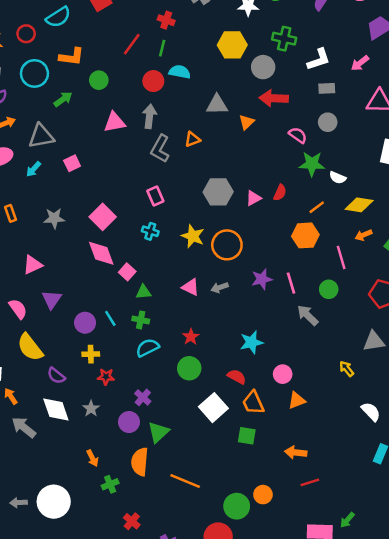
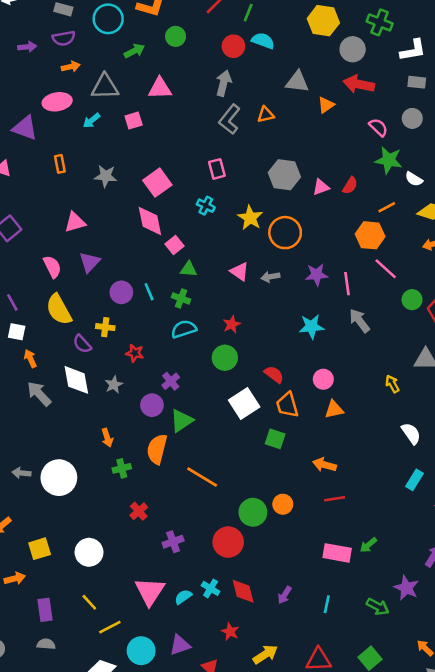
pink triangle: (115, 122) -> (160, 88), moved
pink line: (341, 257) -> (386, 269), moved, turned -40
green circle: (329, 289) -> (412, 300), moved
cyan star: (251, 342) -> (311, 327), moved
yellow cross: (91, 354) -> (105, 327), moved

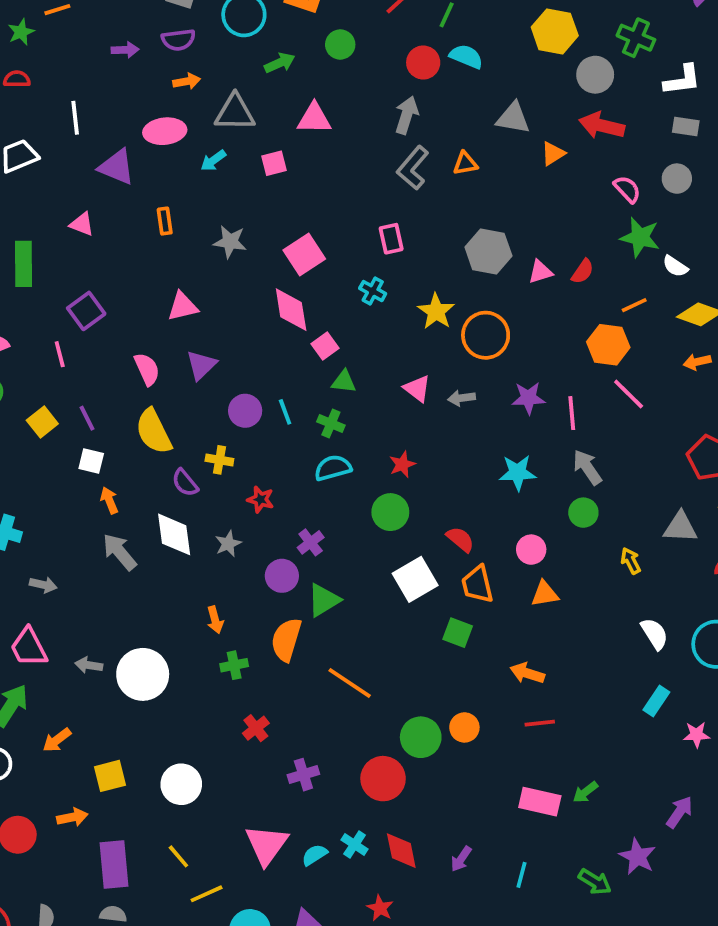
green circle: (412, 300) -> (583, 513), moved
purple rectangle: (45, 610) -> (114, 865), size x1.4

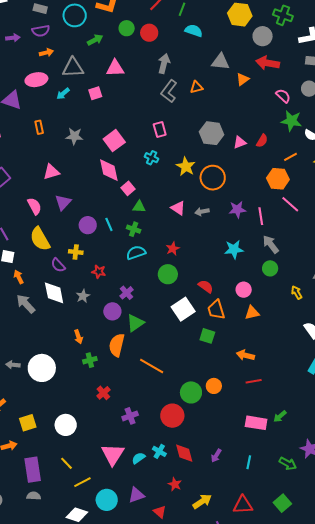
red circle: (423, 63) -> (149, 33), moved

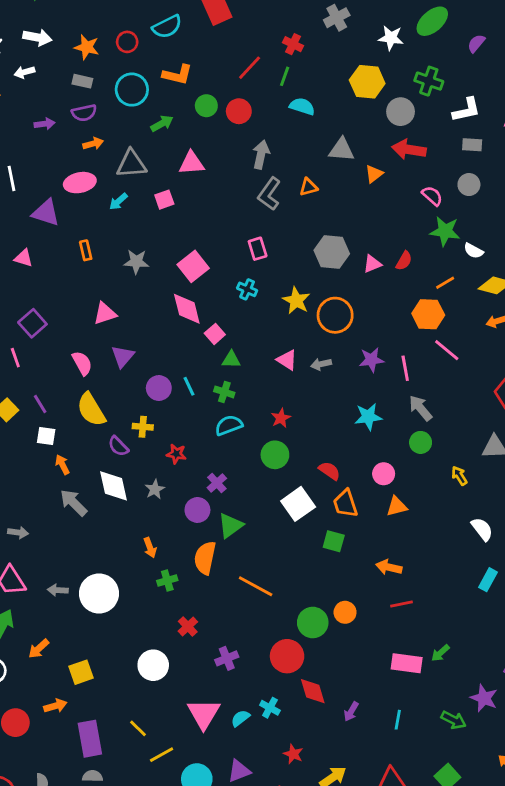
white circle: (66, 425) -> (153, 665), moved
red diamond: (184, 453) -> (313, 691), moved

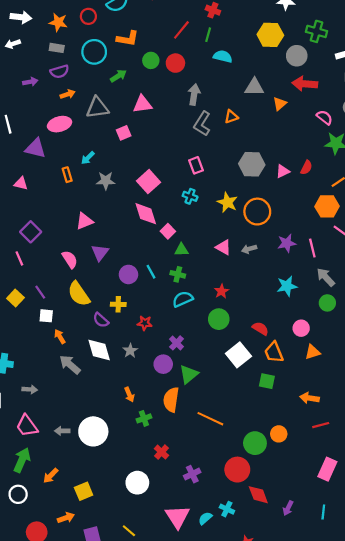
cyan arrow: (118, 201) -> (88, 158), moved
pink rectangle: (407, 663) -> (327, 469), turned -70

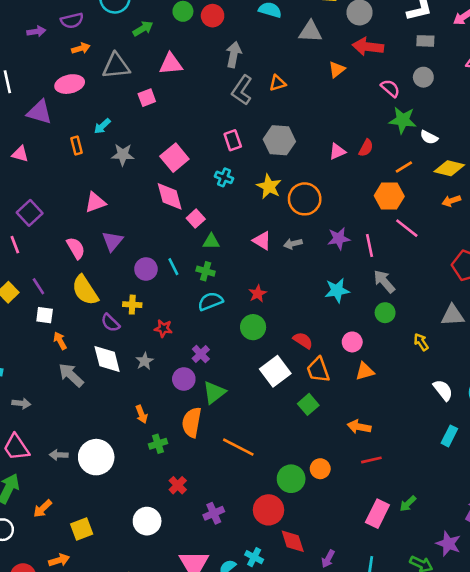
gray triangle: (254, 87) -> (310, 32), moved
gray hexagon: (252, 164) -> (279, 140), moved
green square: (267, 381) -> (308, 404), turned 35

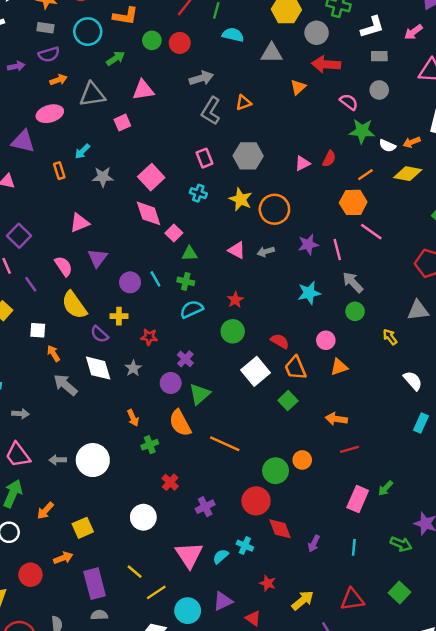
gray arrow: (234, 55) -> (201, 78), turned 65
orange arrow: (451, 201) -> (412, 142), moved
purple line: (38, 286) -> (31, 284), moved
orange semicircle: (192, 422) -> (180, 423), turned -36

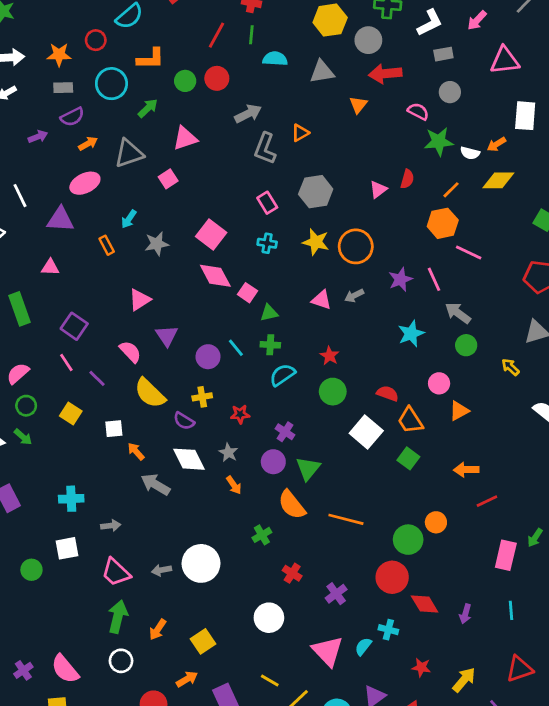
orange arrow: (133, 418) -> (234, 485), moved

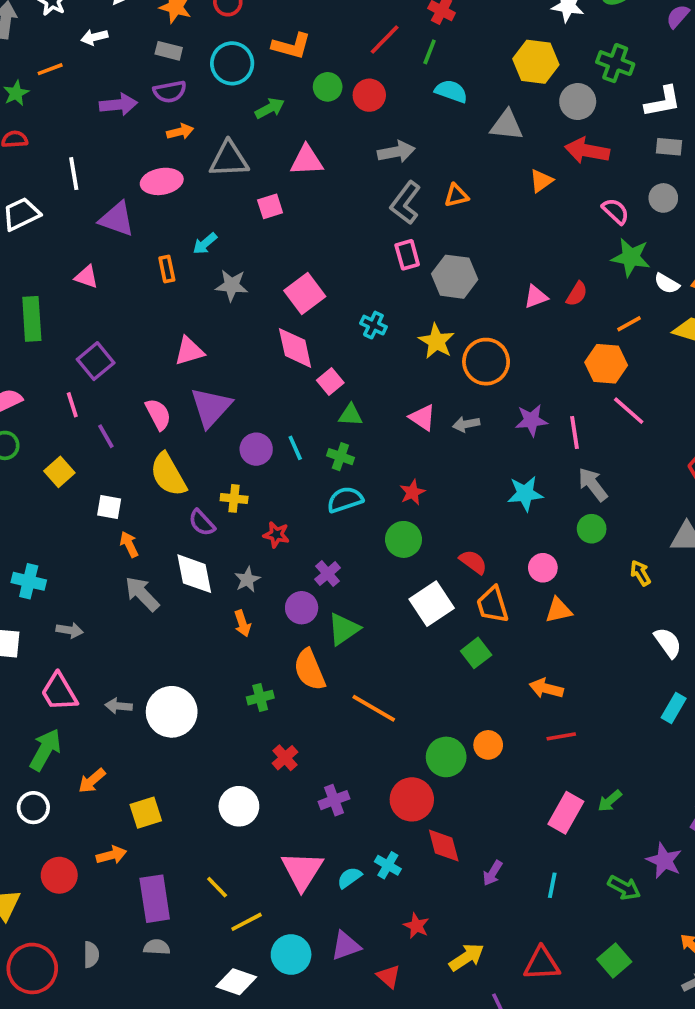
purple arrow: (38, 137) -> (118, 104), size x1.4
pink rectangle: (267, 203) -> (407, 255), moved
purple triangle: (167, 336) -> (211, 407), size x1.4

